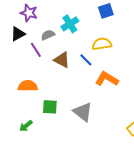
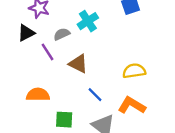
yellow semicircle: (102, 44) -> (134, 71), moved
blue line: (86, 60) -> (95, 95), moved
orange L-shape: (107, 79) -> (132, 105), moved

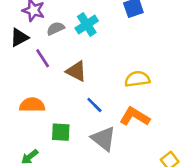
gray semicircle: (62, 34) -> (56, 28), moved

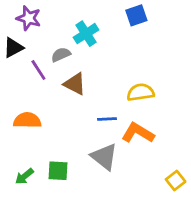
gray semicircle: (56, 28) -> (61, 55), moved
blue line: (94, 105) -> (107, 119), moved, turned -48
green square: (61, 132) -> (58, 171), moved

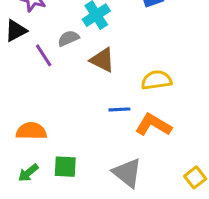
brown triangle: (75, 84) -> (102, 60), moved
orange semicircle: (27, 120) -> (31, 131), moved
gray triangle: (104, 157) -> (127, 173), moved

